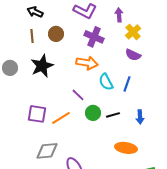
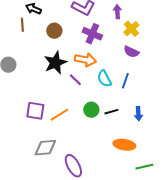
brown line: (32, 36) -> (22, 25), moved
black star: (42, 66) -> (55, 63), moved
purple line: (78, 95) -> (75, 80), moved

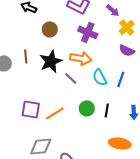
purple arrow: (117, 12) -> (113, 10), turned 136
brown line: (22, 25) -> (26, 56), moved
black line: (111, 112) -> (107, 110), turned -64

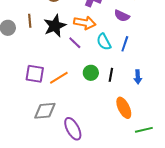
purple semicircle: (127, 50) -> (122, 16), moved
orange ellipse: (120, 143) -> (124, 108), turned 55

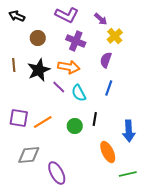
purple semicircle: (122, 16) -> (106, 60), turned 84
cyan semicircle: (104, 42) -> (79, 93), moved
green circle: (91, 73) -> (75, 126), moved
blue arrow: (138, 77) -> (129, 131), moved, size x1.5

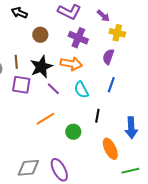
yellow cross: (115, 36) -> (117, 33), turned -35
purple line: (59, 87) -> (53, 89), moved
purple square: (19, 118) -> (21, 85), moved
green circle: (75, 126) -> (73, 132), moved
gray diamond: (29, 155) -> (28, 168), moved

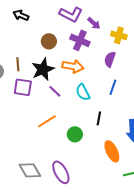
purple arrow: (103, 16) -> (94, 23), moved
brown circle: (40, 35) -> (49, 41), moved
gray diamond: (28, 168) -> (30, 170), turned 65

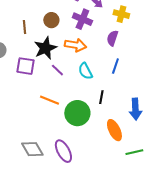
brown line: (18, 64) -> (24, 27), moved
orange line: (47, 121) -> (49, 100), turned 54
green circle: (75, 134) -> (77, 113), size x1.6

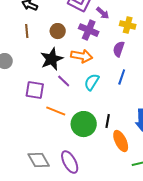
brown line: (24, 27) -> (27, 31), moved
purple square: (25, 66) -> (35, 90), moved
cyan semicircle: (85, 71) -> (92, 82), turned 60
black line: (101, 97) -> (108, 121), moved

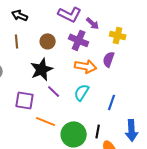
orange arrow: (82, 56) -> (86, 66), moved
blue line: (122, 77) -> (112, 102), moved

